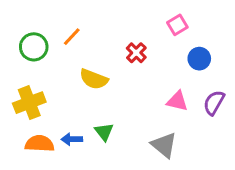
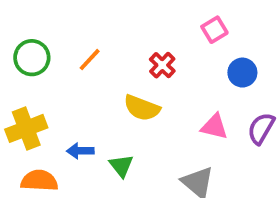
orange line: (72, 37) -> (90, 60), moved
yellow semicircle: (94, 79) -> (142, 108), moved
blue arrow: (72, 139) -> (80, 151), moved

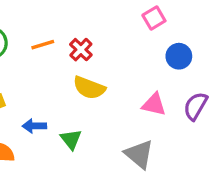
orange line: (90, 60) -> (43, 45), turned 30
red cross: (162, 65) -> (81, 50), moved

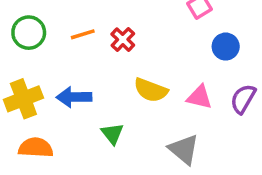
yellow semicircle: (89, 88) -> (151, 90), moved
blue arrow: (34, 126) -> (74, 97), moved, size x1.4

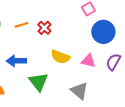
blue circle: (226, 47) -> (103, 32), size x1.5
green triangle: (112, 134) -> (38, 82), size x1.5

